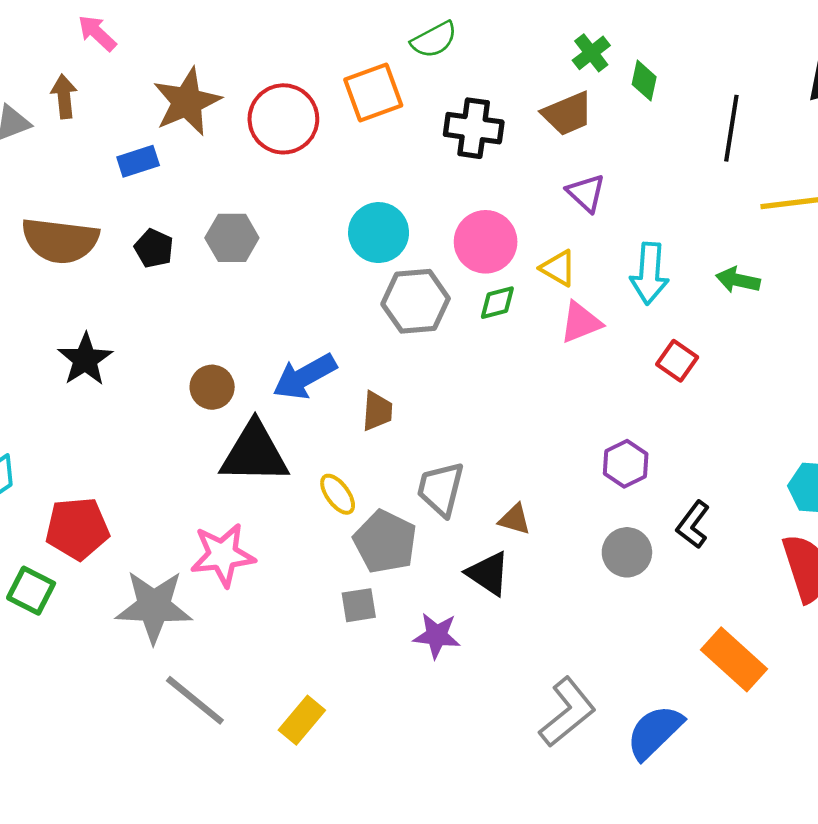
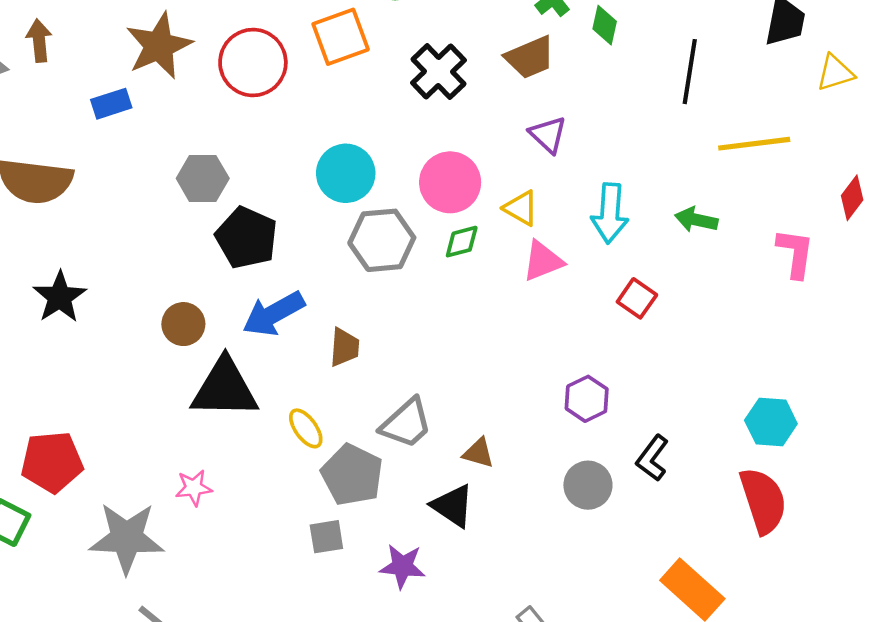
black cross: (474, 128) -> (438, 72), turned 38
black pentagon: (154, 248) -> (247, 238), moved, size x1.6
gray trapezoid: (441, 489) -> (406, 423), turned -146
pink star: (223, 555) -> (194, 488), size x0.6

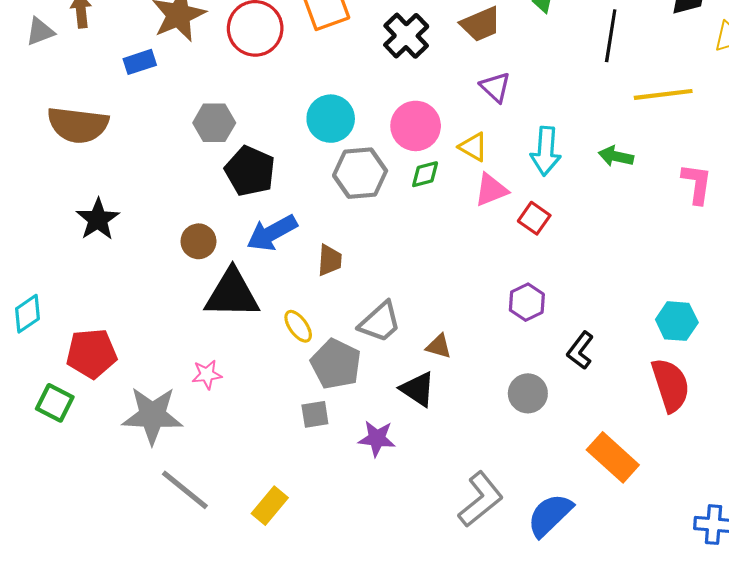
red square: (637, 298) -> (534, 218), moved
gray circle: (588, 485) -> (528, 393), moved

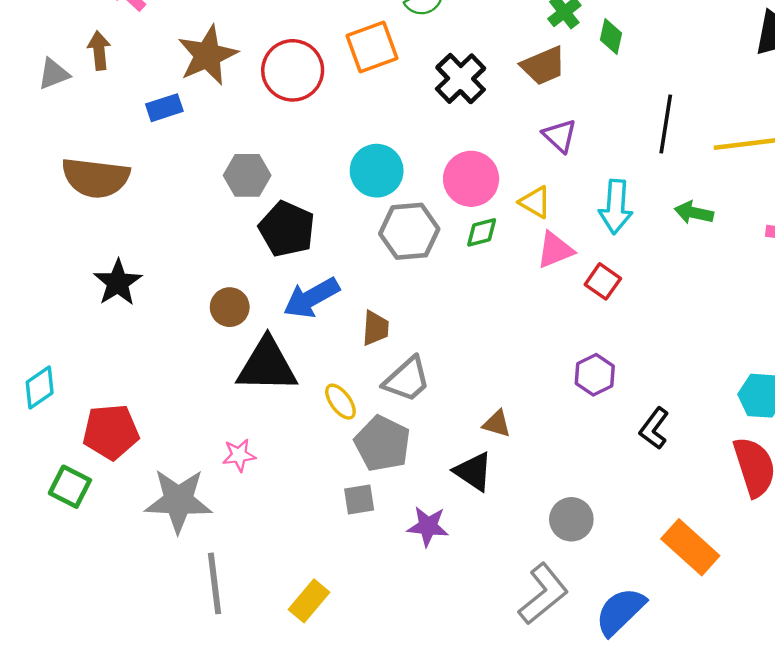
black line: (611, 36) -> (666, 124), moved
gray trapezoid: (380, 322) -> (407, 379), moved
gray circle: (528, 393) -> (571, 519), moved
gray line: (185, 490) -> (215, 583), turned 44

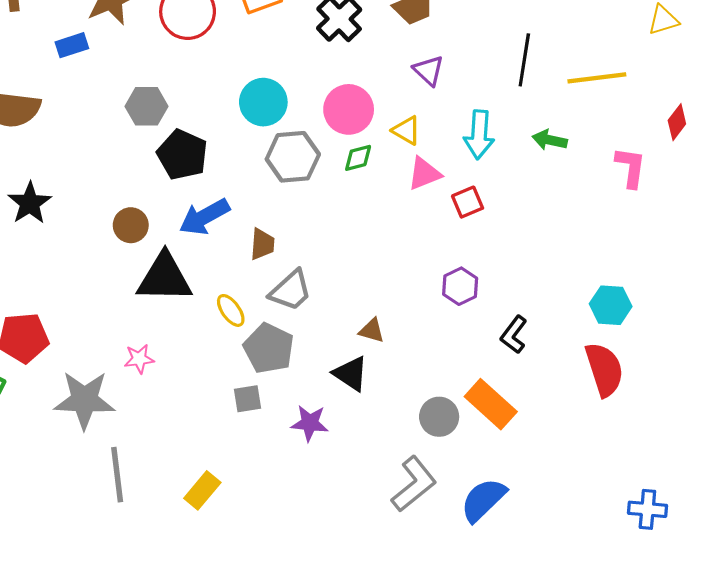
red square: (603, 281) -> (468, 202), turned 32
orange rectangle: (690, 547) -> (491, 404), moved

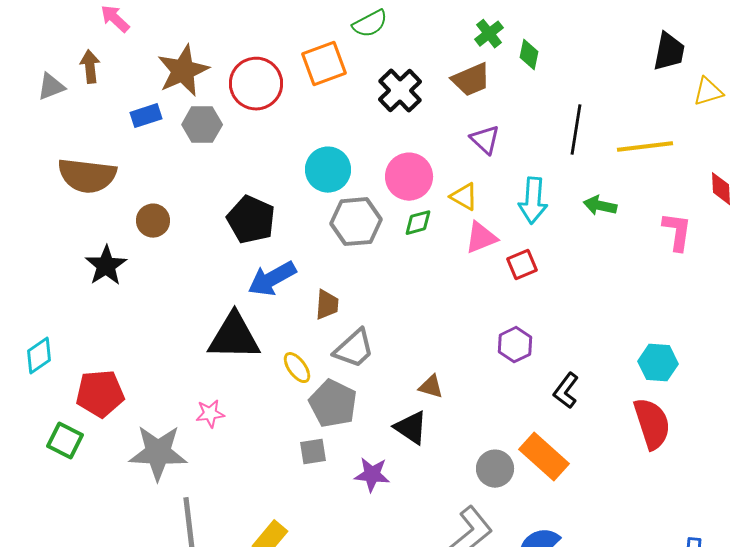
gray hexagon: (147, 106) -> (202, 125), moved
red diamond: (677, 122) -> (721, 189), turned -40
brown circle: (131, 225) -> (153, 221), moved

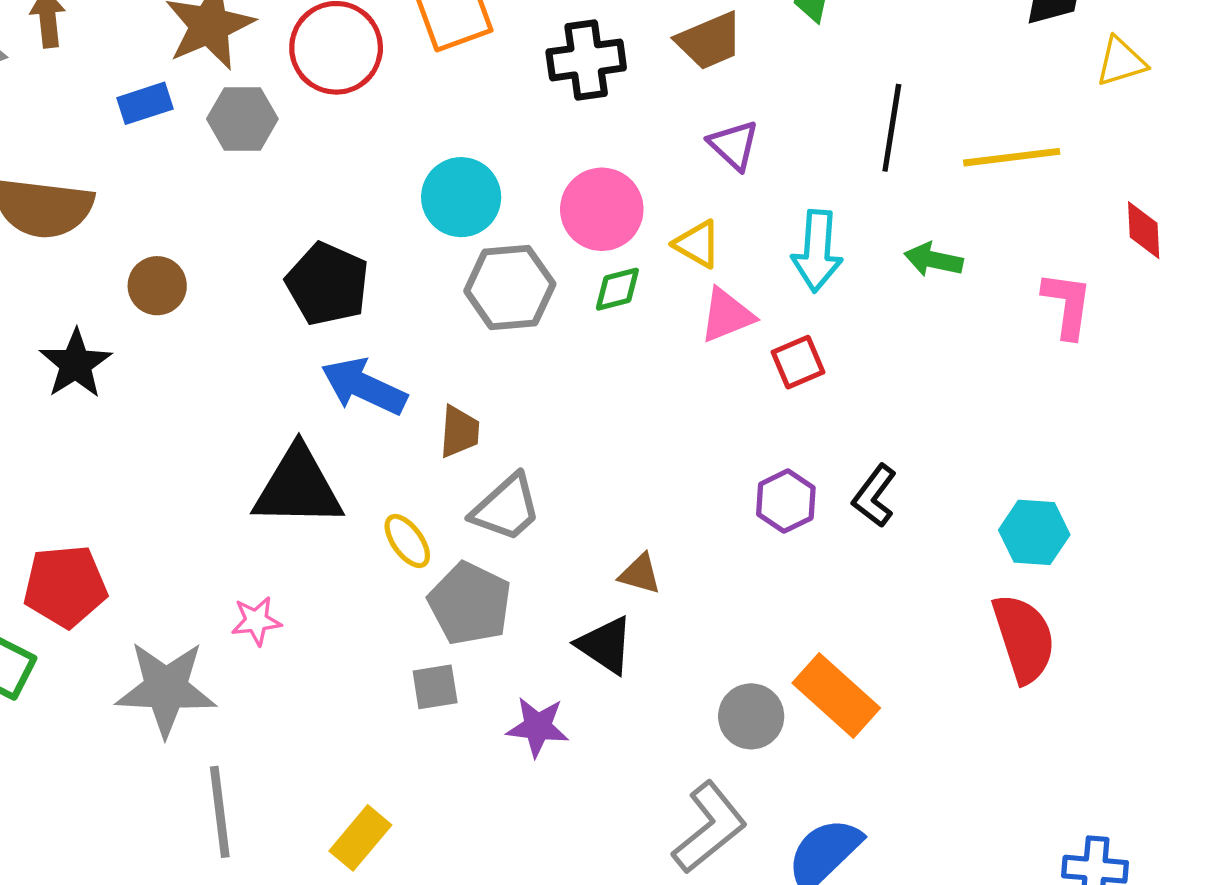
black cross: (400, 91) -> (586, 60), turned 36
blue arrow: (272, 279) -> (364, 386), turned 54
black L-shape: (566, 391) -> (874, 496), moved

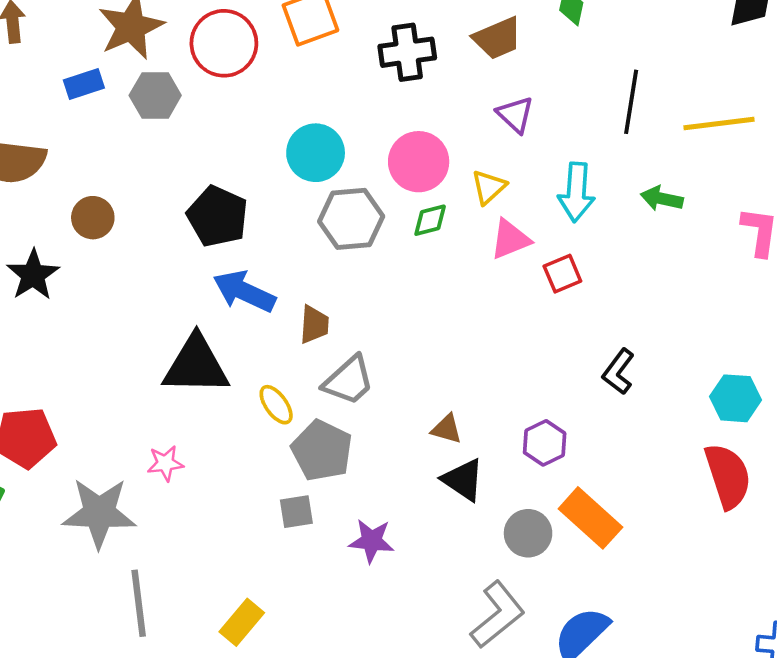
yellow triangle: (697, 244) -> (489, 187), turned 48
purple hexagon: (786, 501) -> (545, 443), moved
black triangle: (605, 645) -> (463, 480), moved

